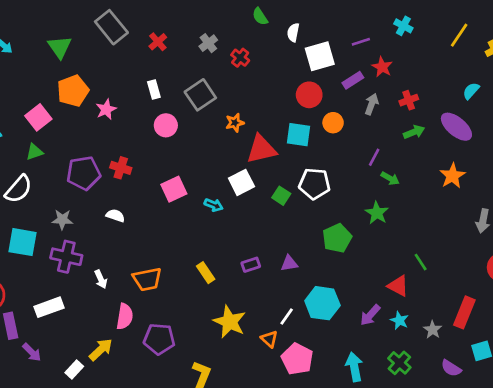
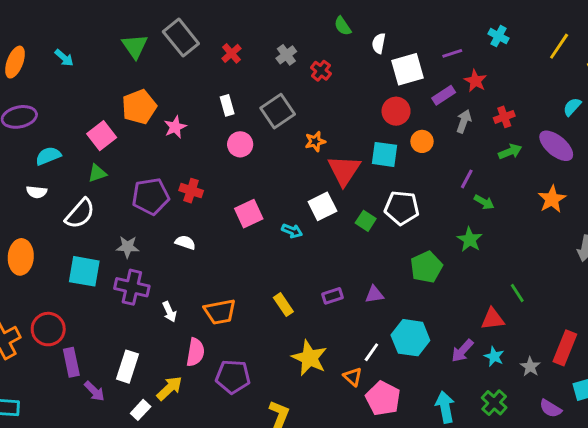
green triangle: (60, 47) -> (135, 46), moved
red triangle: (261, 149) -> (344, 170), turned -44
red triangle: (398, 286) -> (493, 319), turned -35
white rectangle: (49, 307) -> (128, 367), moved, turned -52

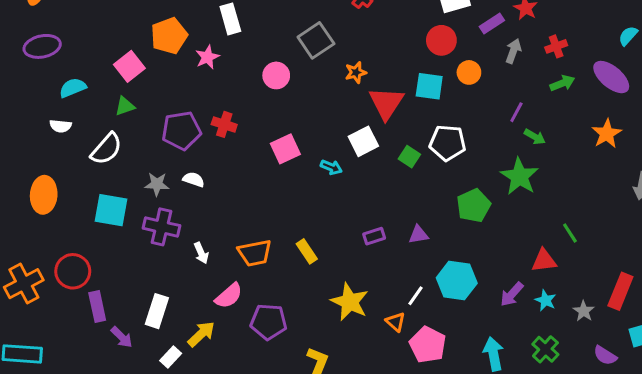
white rectangle: (227, 105) -> (230, 19), moved, size x1.4
green star: (470, 240) -> (519, 176), size x1.4
white semicircle: (185, 242) -> (194, 180), moved
yellow rectangle: (283, 305) -> (307, 251), moved
pink semicircle: (195, 352) -> (229, 296), turned 40

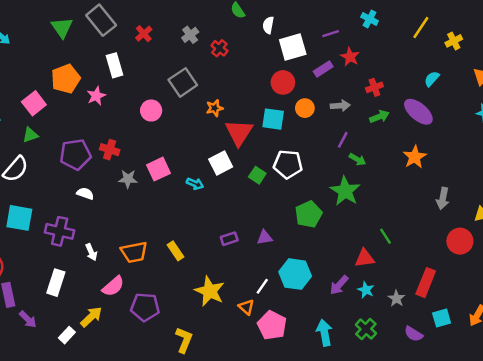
gray arrow: (513, 51) -> (340, 106), moved, turned 66
gray star: (157, 184) -> (128, 179), moved
white rectangle: (157, 311) -> (56, 283), moved

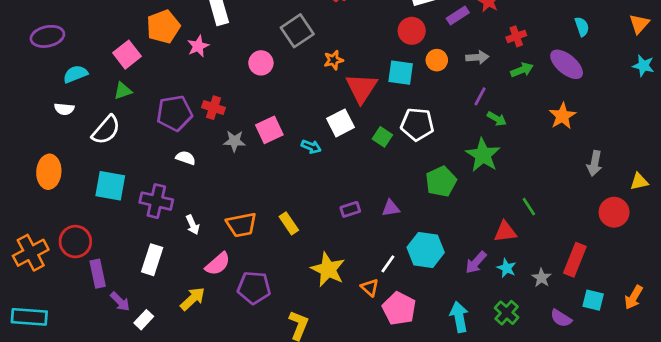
cyan semicircle: (432, 79) -> (582, 27), turned 119
cyan square: (442, 318) -> (593, 300), turned 30
white rectangle: (67, 335) -> (144, 320), moved

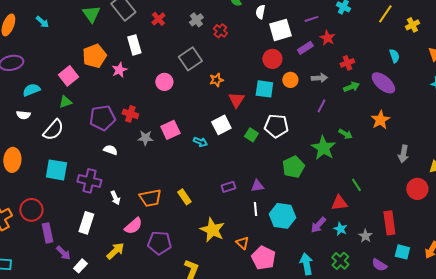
red triangle: (361, 88) -> (236, 100), size x0.7
green arrow: (497, 119) -> (345, 134), moved
red rectangle: (575, 260) -> (389, 223), turned -30
white line: (388, 264) -> (255, 209), moved, turned -40

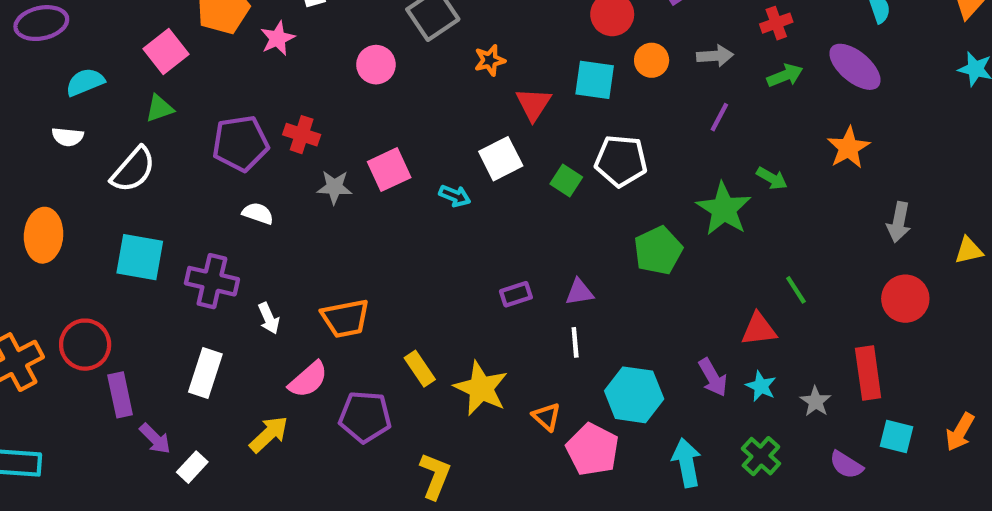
red circle: (417, 189) -> (905, 299), moved
yellow rectangle: (184, 197) -> (420, 369), moved
cyan hexagon: (282, 216) -> (634, 395), moved
purple arrow: (318, 225) -> (713, 377), turned -72

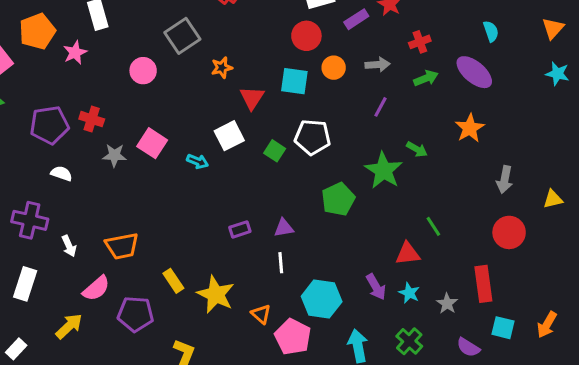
pink square: (389, 170) -> (152, 143), turned -32

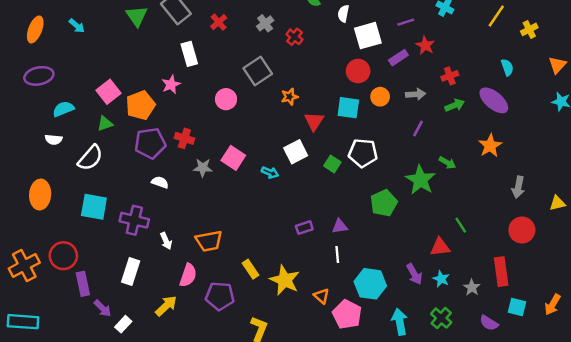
orange pentagon: (37, 31) -> (140, 105), moved
pink semicircle: (96, 288) -> (188, 275), turned -30

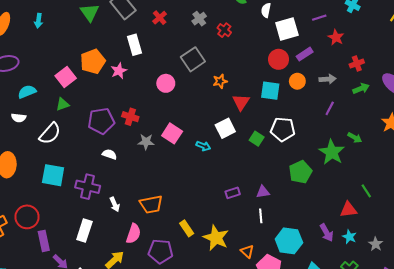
cyan arrow: (77, 26) -> (38, 21), turned 56
purple rectangle: (398, 58) -> (305, 54), moved
orange pentagon: (140, 105) -> (93, 61), moved

